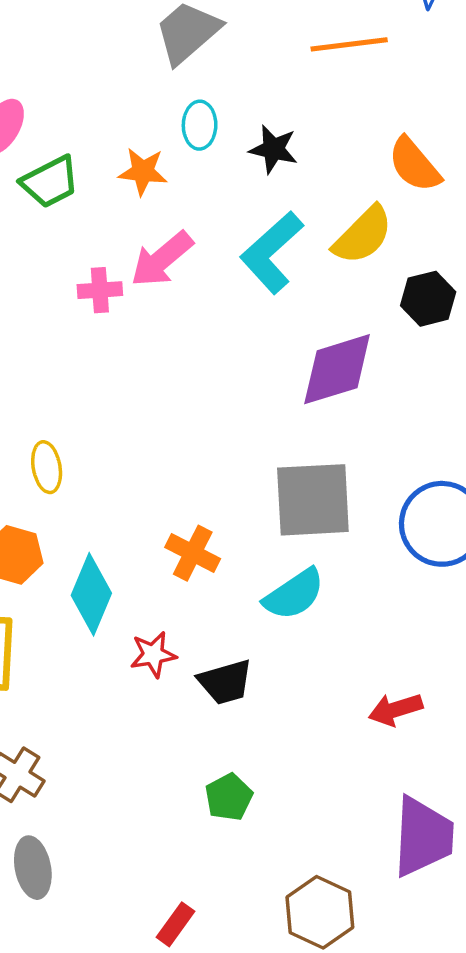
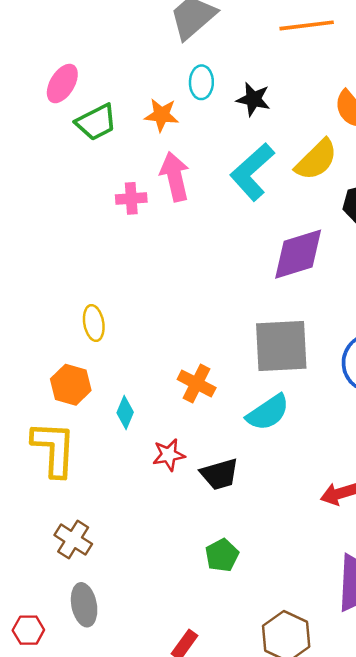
pink arrow: (162, 259) -> (175, 177), turned 117
cyan diamond: (91, 594) -> (125, 412), size x0.6

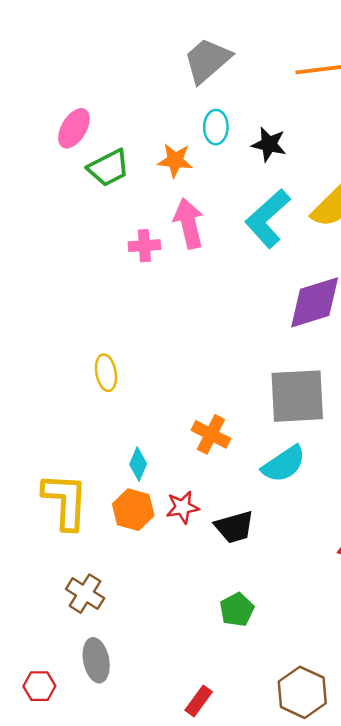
orange hexagon: (71, 385) -> (133, 510), moved

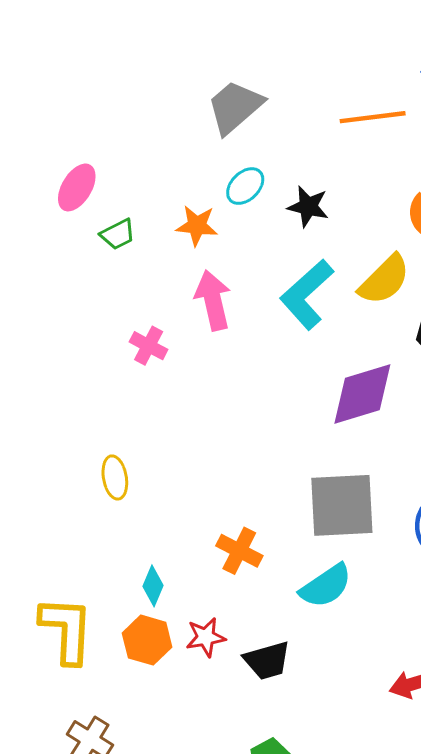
cyan ellipse: (216, 127) -> (245, 186), turned 44
green trapezoid: (108, 168) -> (118, 234), size x0.7
pink cross: (144, 246) -> (149, 346), moved, turned 32

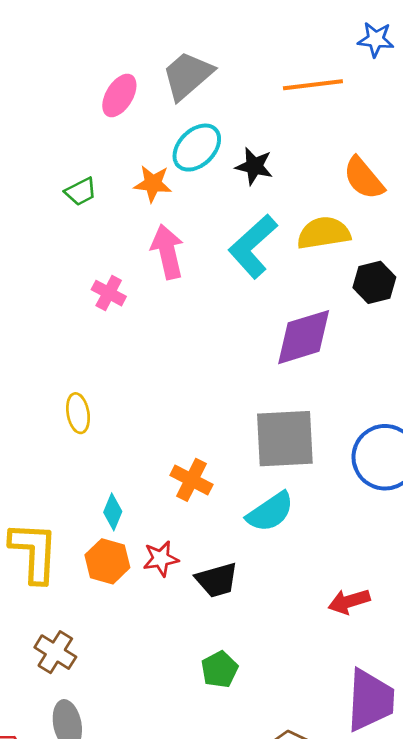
cyan ellipse: (245, 186) -> (197, 148), size x1.4
pink ellipse: (77, 187) -> (119, 95), moved
yellow semicircle: (384, 280) -> (324, 233), turned -144

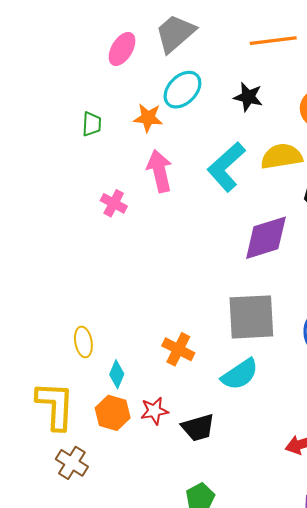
black star: (254, 166) -> (248, 97), moved
green trapezoid: (81, 192) -> (92, 124), turned -60
yellow ellipse: (78, 413) -> (83, 342), moved
brown cross: (55, 652) -> (72, 463), moved

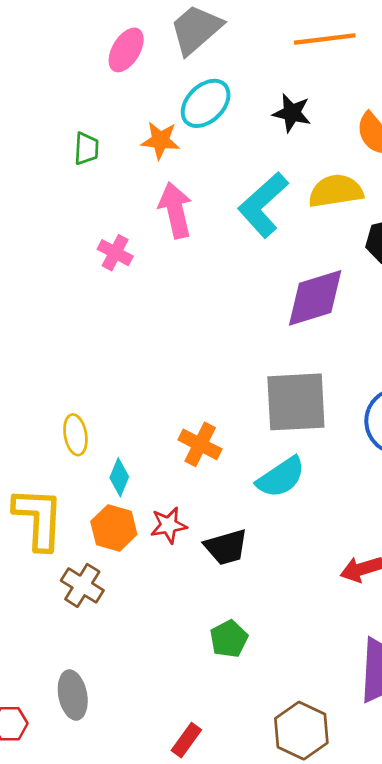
brown cross: (72, 463) -> (82, 585), moved

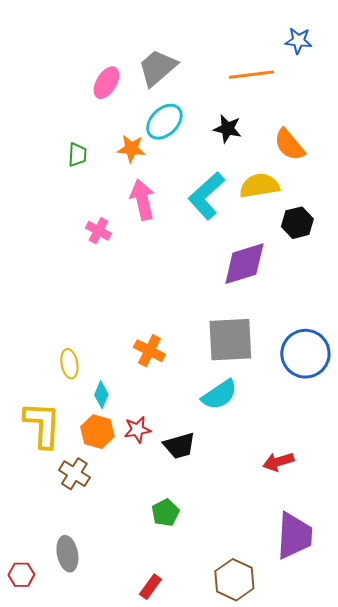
orange cross: (200, 444) -> (149, 351), moved
green pentagon: (229, 639) -> (165, 513), moved

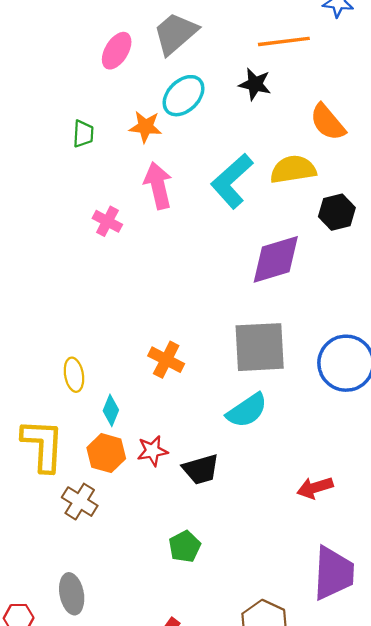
black star: (227, 129) -> (255, 84), moved

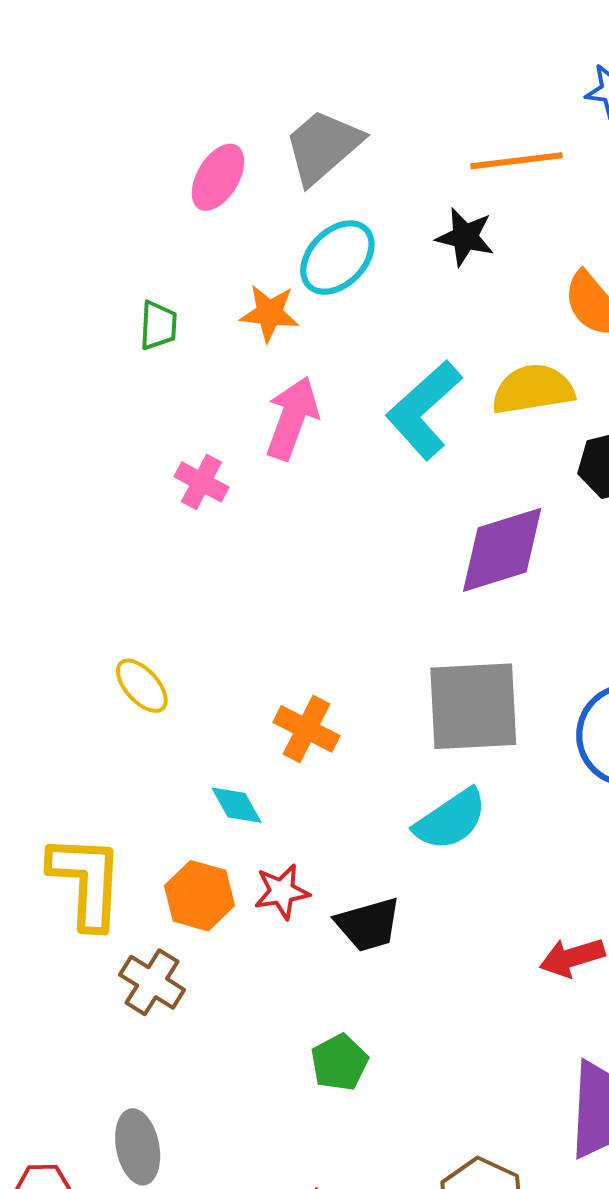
pink arrow: (158, 186) -> (292, 418), turned 33
yellow ellipse: (74, 375) -> (142, 686), moved, turned -32
cyan diamond: (111, 410) -> (237, 805), moved, turned -52

